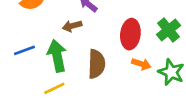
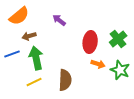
brown arrow: (72, 26) -> (29, 36), moved
brown semicircle: (96, 64) -> (65, 80), moved

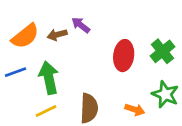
orange semicircle: (19, 16) -> (25, 36), moved
brown arrow: (29, 36) -> (57, 35), moved
orange arrow: (98, 64) -> (135, 110), moved

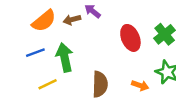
red ellipse: (124, 56) -> (130, 38), turned -30
yellow line: (46, 111) -> (48, 84), moved

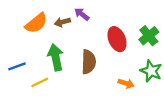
blue line: (35, 53) -> (17, 66), moved
brown semicircle: (100, 84) -> (89, 62), moved

